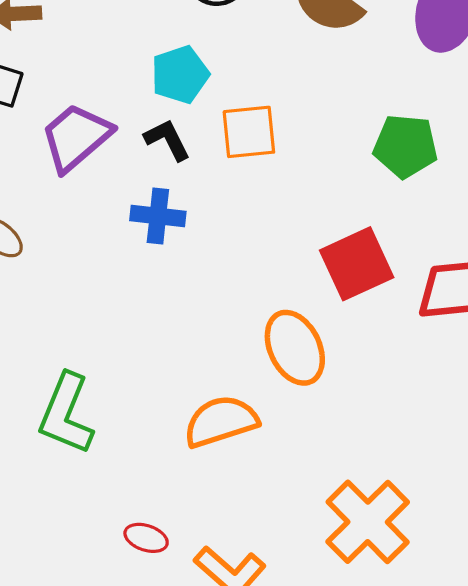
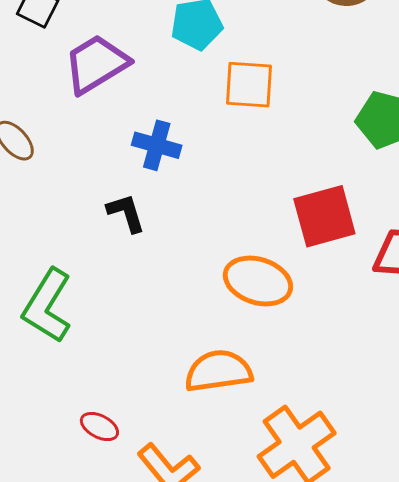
black L-shape: (167, 140) -> (126, 213), moved
orange ellipse: (295, 348) -> (258, 281), turned -56
orange semicircle: (221, 421) -> (218, 371), moved

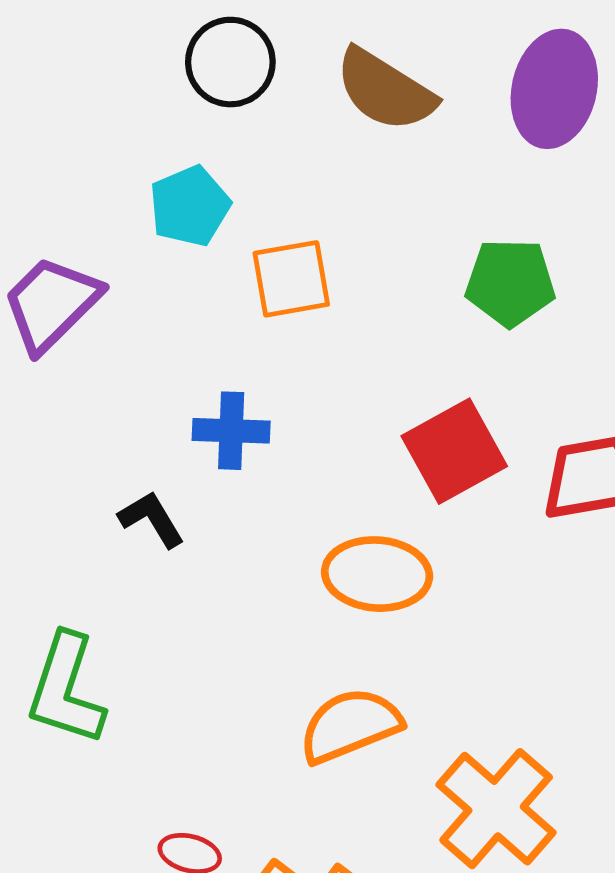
blue cross: (157, 145) -> (231, 431), moved

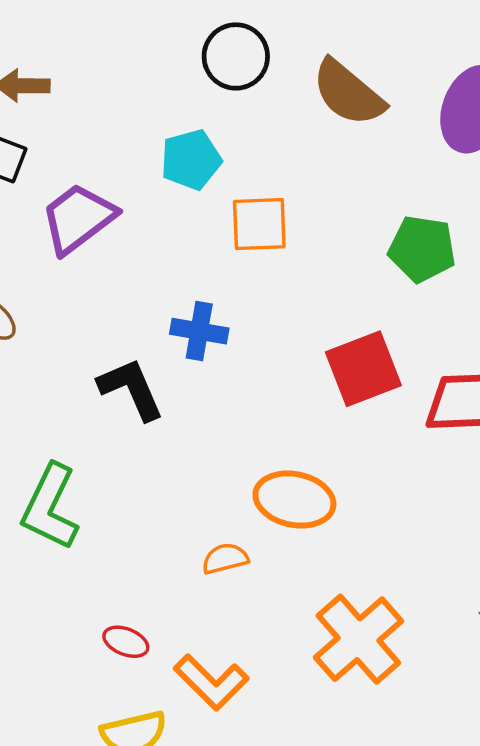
black L-shape: (152, 519) -> (131, 389), size x1.4
orange ellipse: (377, 574) -> (294, 500), moved
orange semicircle: (350, 725) -> (225, 559), moved, size x0.6

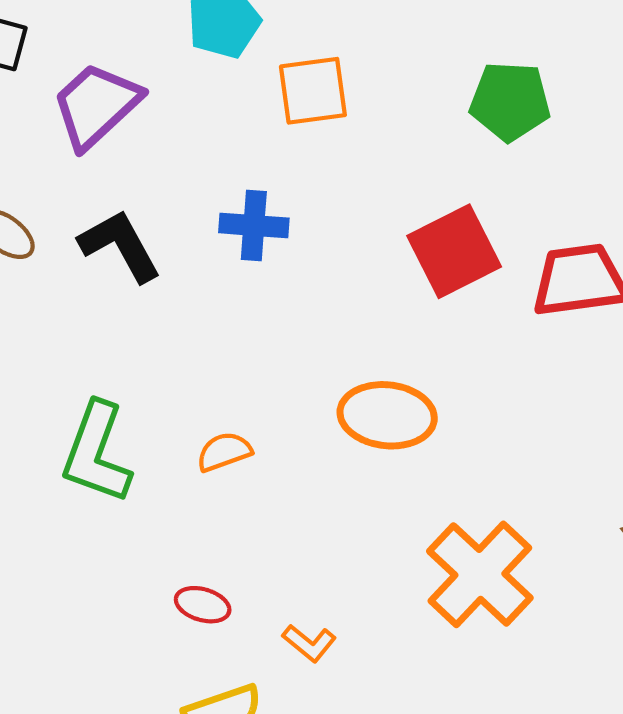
black L-shape: (131, 389) -> (120, 246), moved
orange semicircle: (225, 559) -> (224, 452), moved
orange L-shape: (211, 682) -> (309, 643), size x0.6

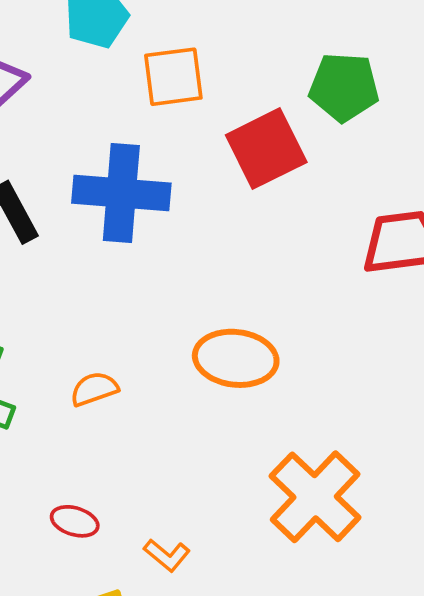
blue cross: (254, 225) -> (121, 193), size x1.6
red square: (454, 251) -> (266, 149), moved

